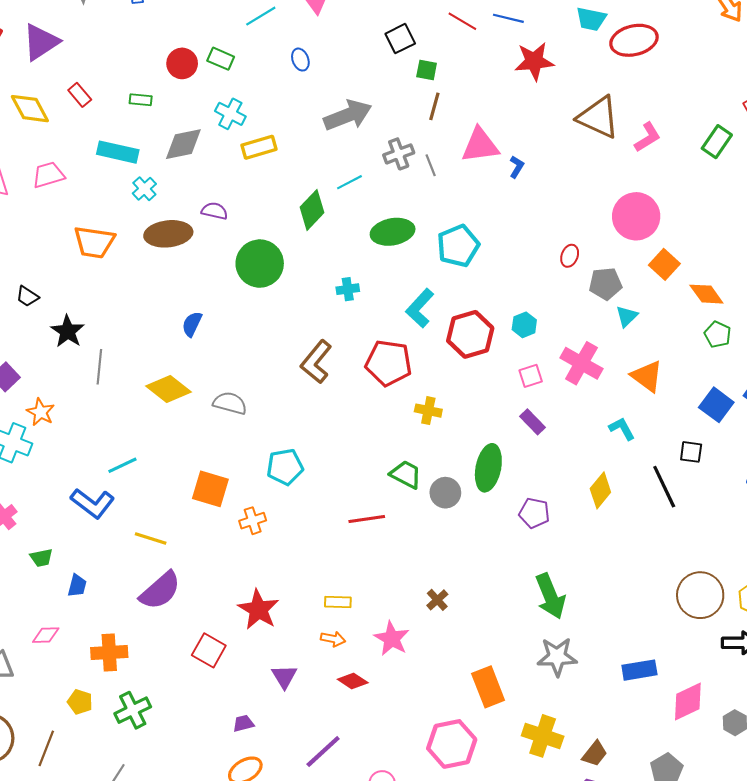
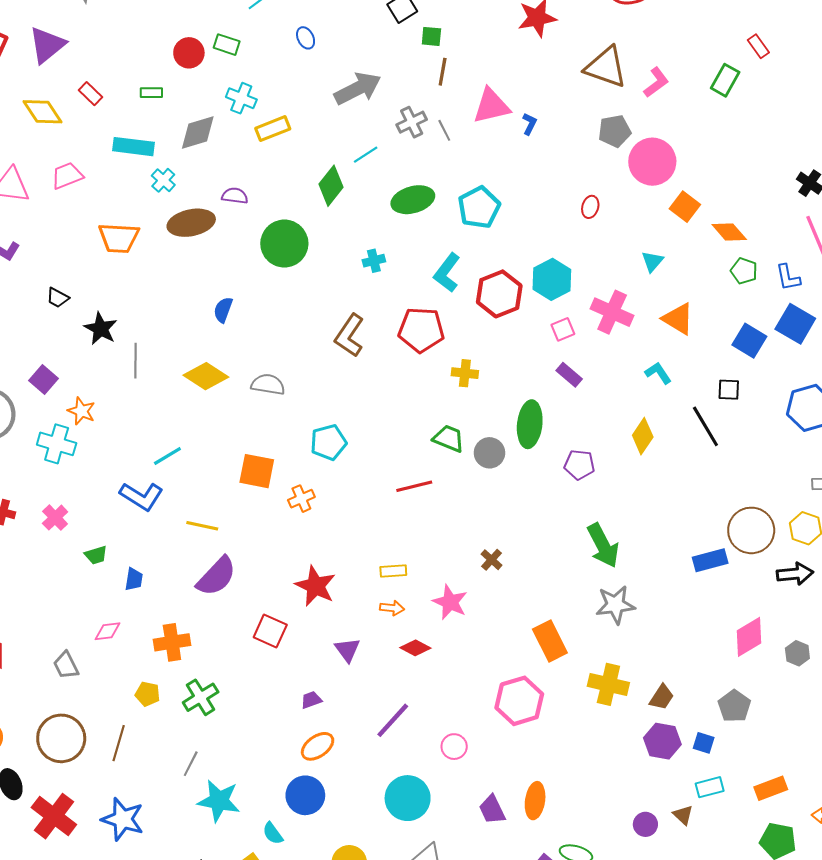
gray pentagon: (605, 284) -> (615, 131), moved
cyan hexagon: (524, 325) -> (552, 279), size x1.6
blue rectangle: (639, 670) -> (710, 560), moved

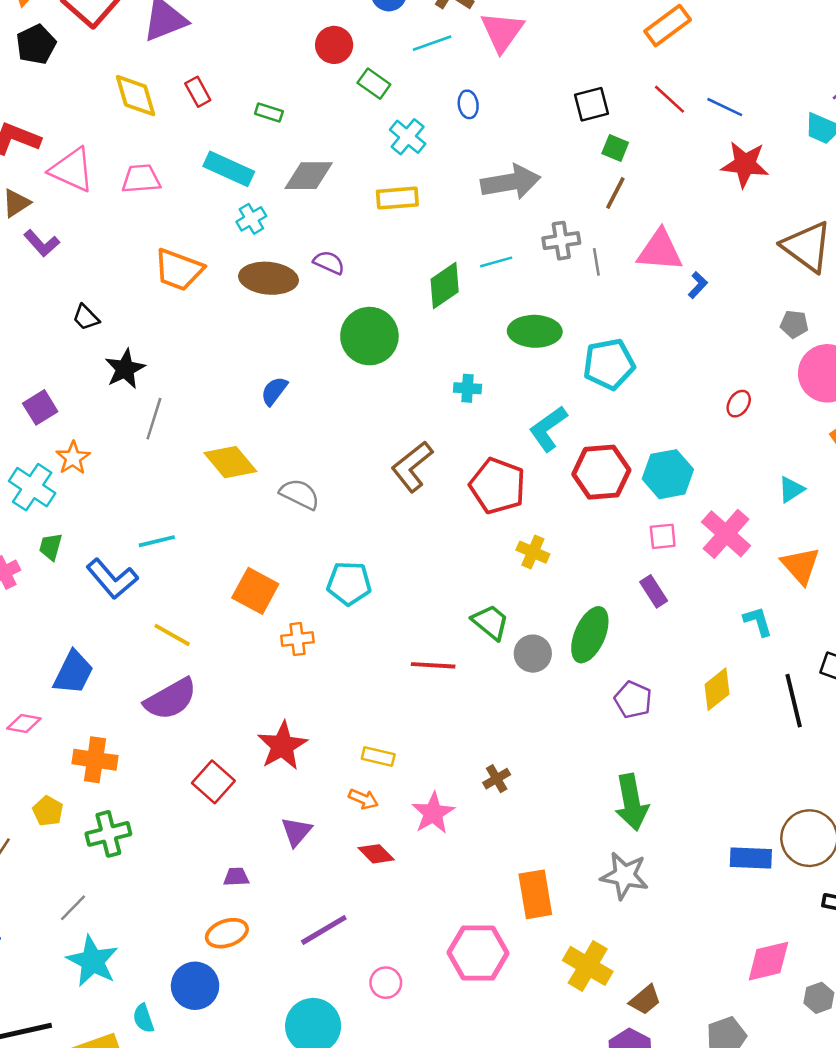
red circle: (189, 53) -> (334, 45), moved
cyan cross: (241, 98) -> (408, 137), moved
gray pentagon: (615, 131) -> (794, 324), size x0.7
green trapezoid: (96, 555) -> (51, 547), moved, turned 105
blue trapezoid: (134, 579) -> (73, 673), size x1.6

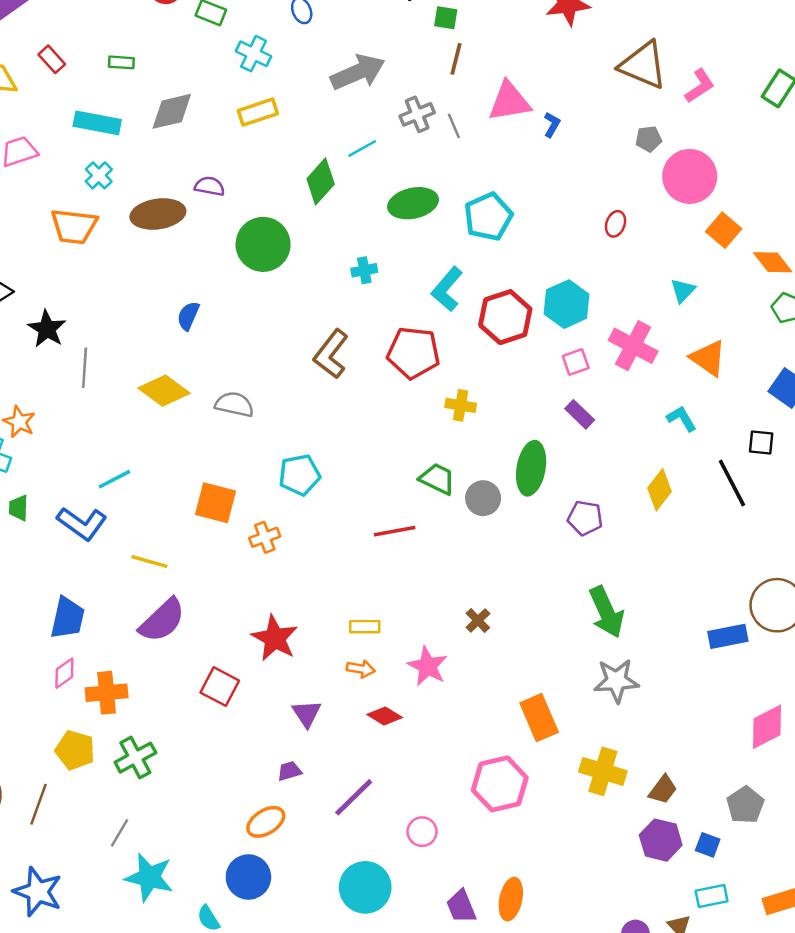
cyan cross: (251, 219) -> (99, 175), moved
pink diamond: (24, 724) -> (64, 673), moved, turned -32
yellow pentagon: (48, 811) -> (75, 750), size x1.4
purple trapezoid: (236, 877) -> (289, 771), moved

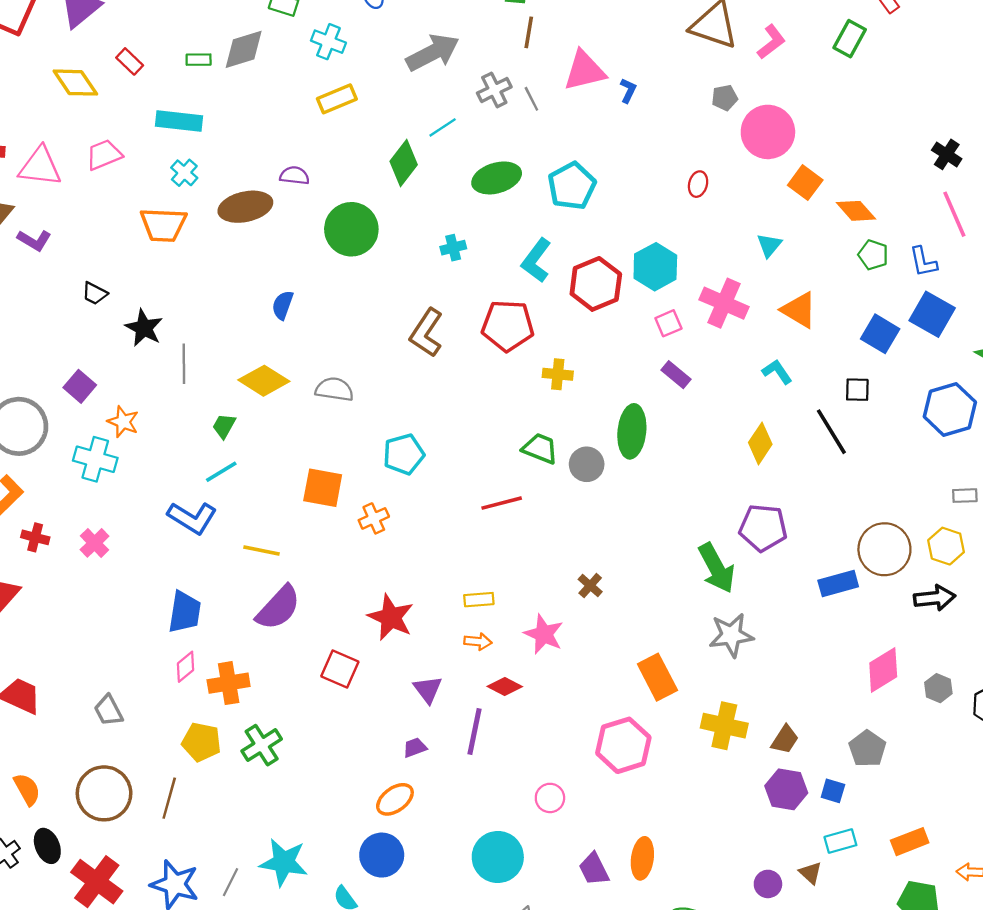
gray diamond: (172, 111) -> (244, 49), moved
green trapezoid: (19, 508) -> (224, 426), moved, turned 32
purple pentagon: (585, 518) -> (763, 528), moved, size x1.4
purple line: (354, 797) -> (474, 732), moved, turned -30
gray line: (120, 833) -> (231, 882), moved

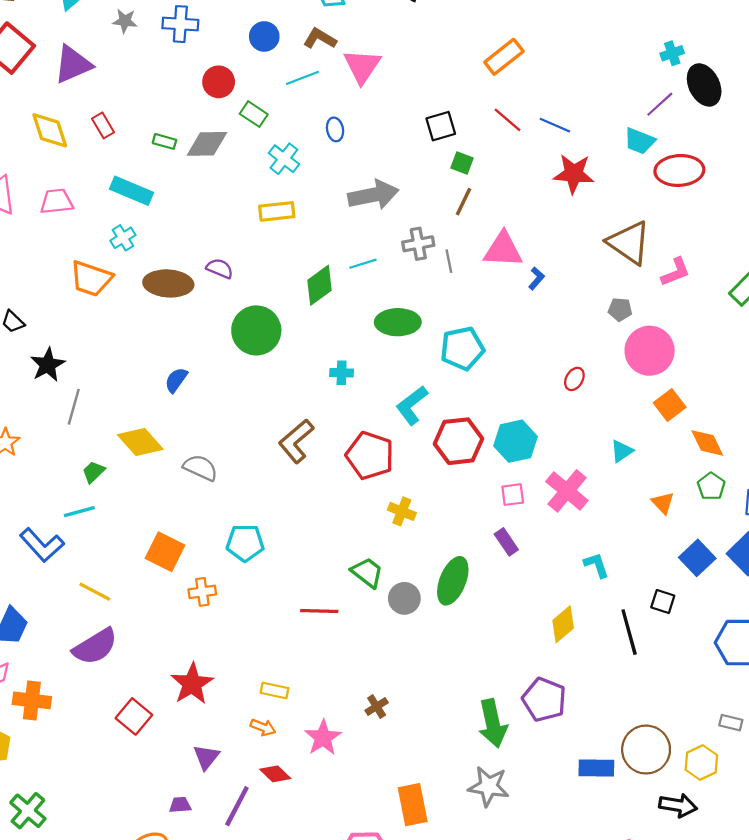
orange triangle: (799, 310) -> (663, 503), moved, size x0.7
green cross: (262, 745) -> (28, 811), moved, turned -33

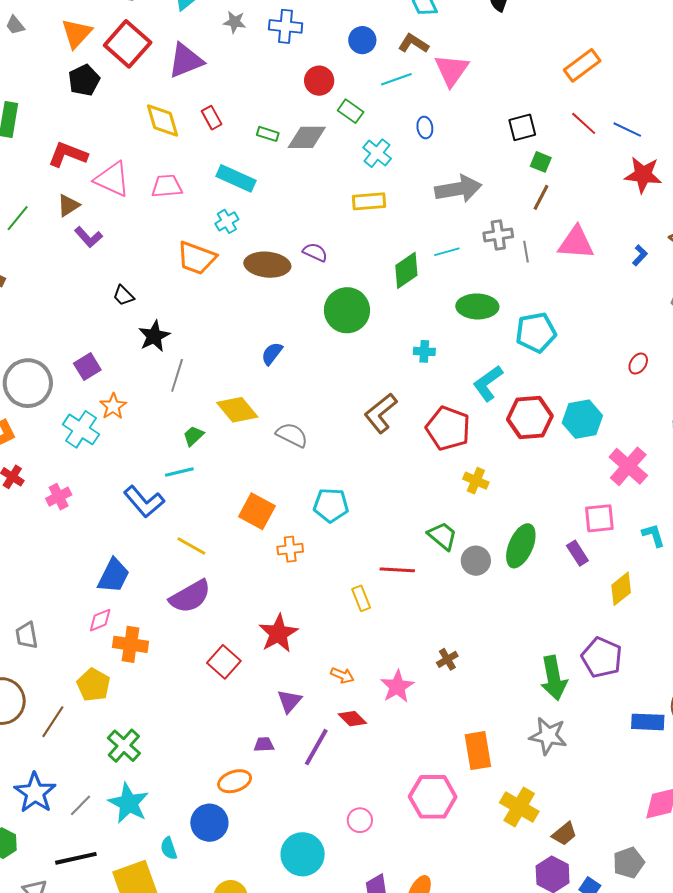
blue L-shape: (536, 278) -> (640, 255), moved
pink square: (513, 495) -> (599, 518), moved, size x1.4
purple rectangle: (506, 542) -> (577, 553), moved
yellow rectangle: (275, 691) -> (361, 598), moved, turned 55

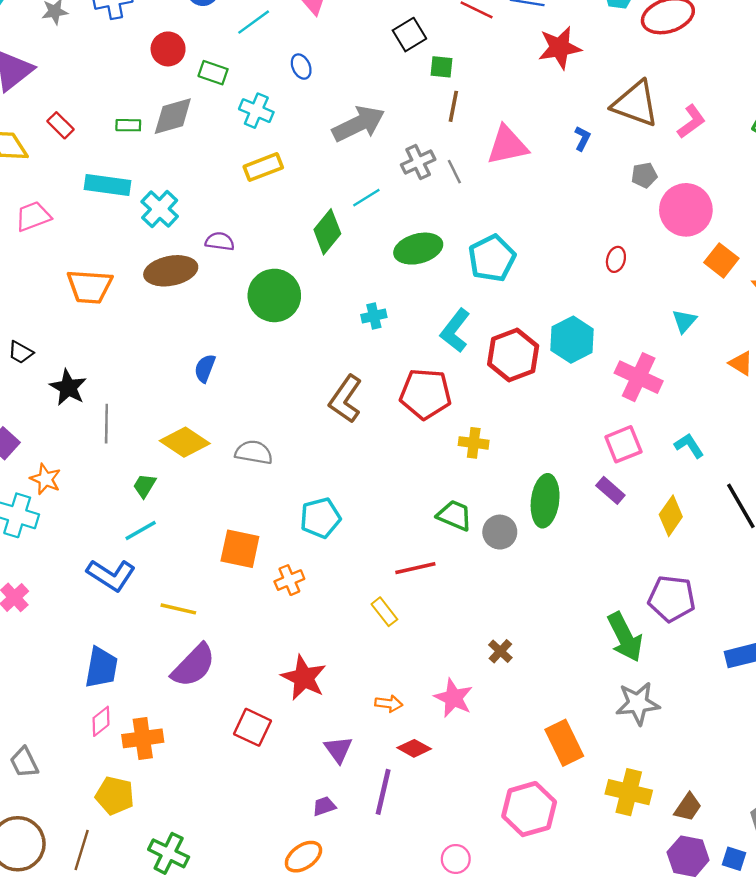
cyan cross: (227, 221) -> (160, 209), moved, size x1.4

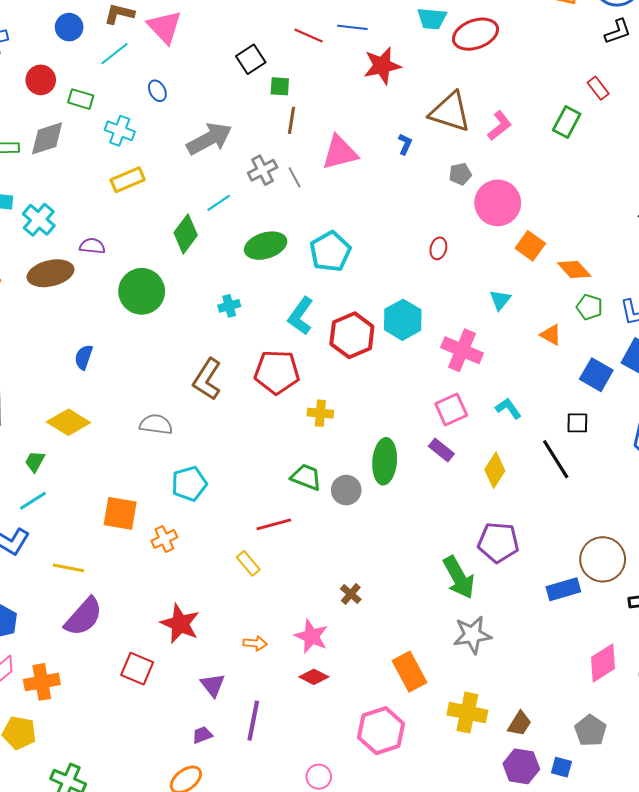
gray semicircle: (254, 452) -> (156, 424), moved
red diamond: (414, 748) -> (314, 677), moved

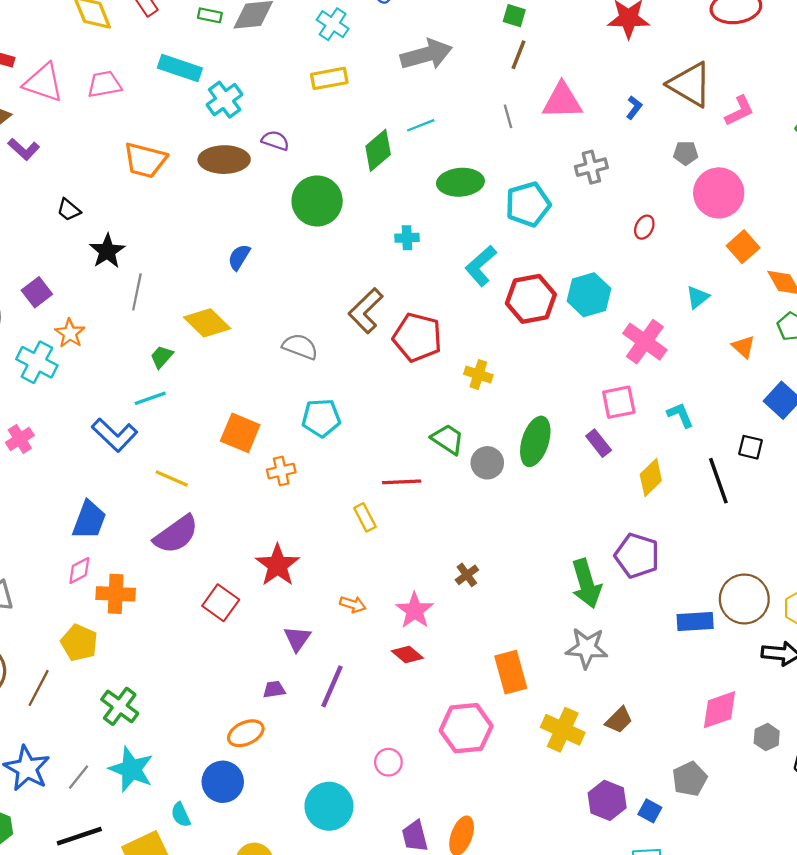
gray cross: (263, 170) -> (591, 167), moved
red pentagon: (277, 372) -> (417, 337), moved
brown trapezoid: (519, 724) -> (619, 720), moved

